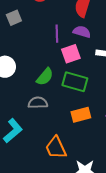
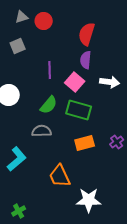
purple semicircle: (82, 32) -> (86, 60), turned -102
purple line: (57, 34) -> (50, 70), moved
pink square: (71, 54) -> (75, 82), turned -30

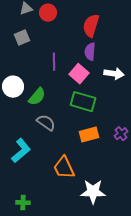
green semicircle: (49, 105) -> (37, 97), moved
gray semicircle: (42, 131) -> (46, 123), turned 36
green cross: (19, 211) -> (23, 203), turned 32

